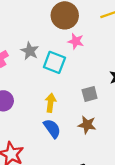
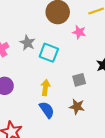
pink star: (76, 41) -> (79, 32), moved

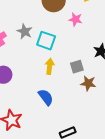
yellow arrow: (45, 88) -> (50, 66), moved
brown star: (77, 107) -> (88, 83), moved

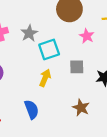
cyan square: (46, 41) -> (49, 50), turned 36
gray square: (77, 67) -> (77, 67), moved

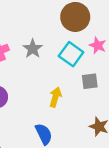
cyan square: (49, 50) -> (71, 54), moved, turned -30

